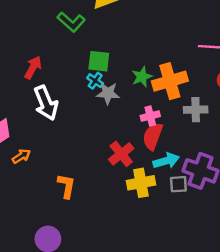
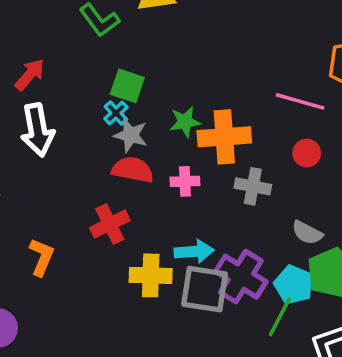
red semicircle: (153, 136) -> (133, 170), moved, turned 68
red cross: (121, 154) -> (110, 224), moved
gray square: (178, 184) -> (205, 289), size x1.8

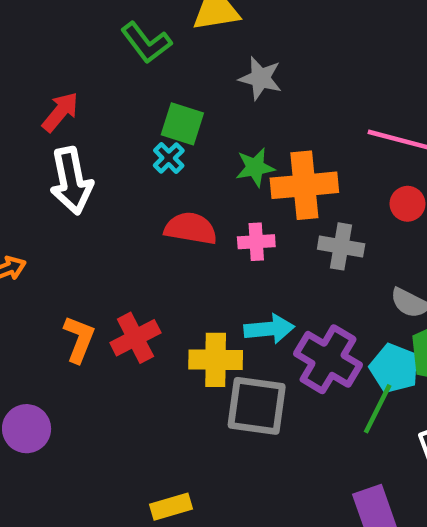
gray star: (131, 135) -> (260, 78), moved
red cross: (110, 224) -> (135, 338), moved
gray square: (205, 289) -> (257, 406), moved

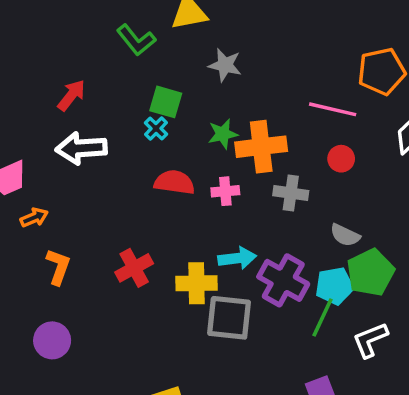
white arrow: (71, 181) -> (81, 148), turned 99
orange L-shape: (79, 339) -> (58, 267), moved
cyan pentagon: (394, 368) -> (334, 286), turned -30

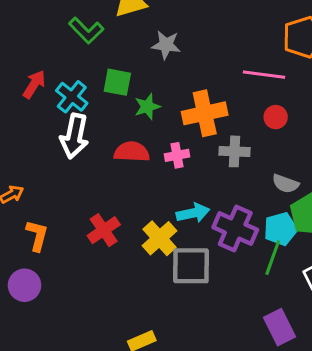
cyan cross: (156, 129) -> (72, 97), moved, size x1.5
green star: (223, 134) -> (147, 107), moved
white arrow: (81, 148) -> (74, 136), moved, turned -69
yellow cross: (196, 283) -> (160, 238), turned -36
purple circle: (52, 340) -> (25, 285), moved

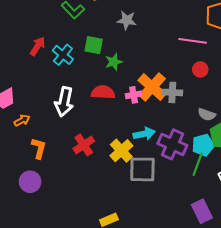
orange cross: (205, 113) -> (152, 87), moved, turned -36
white arrow: (74, 136) -> (64, 102), moved

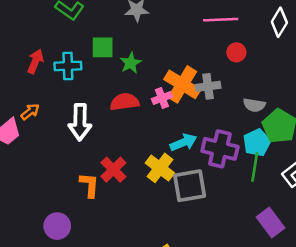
cyan cross: (63, 55) -> (68, 66), turned -30
orange arrow: (22, 120) -> (30, 112), moved
orange L-shape: (39, 148) -> (89, 185), moved

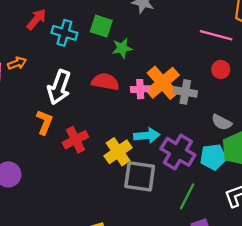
green line: (255, 167) -> (187, 196), moved
orange L-shape: (89, 185) -> (44, 122), moved

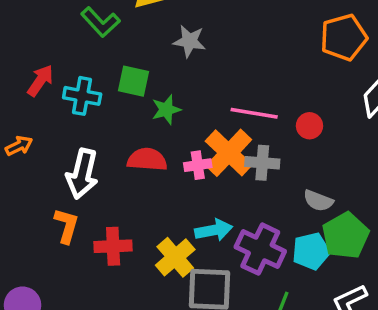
pink line: (216, 35) -> (254, 113), moved
red cross: (76, 140) -> (113, 246), turned 30

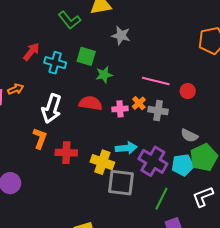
orange cross: (229, 153) -> (139, 103), size x0.5
yellow cross: (175, 257) -> (102, 162), turned -35

